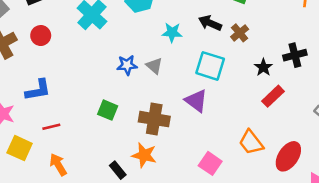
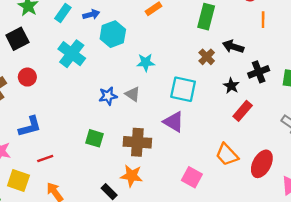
black arrow: (210, 23) -> (233, 47), moved

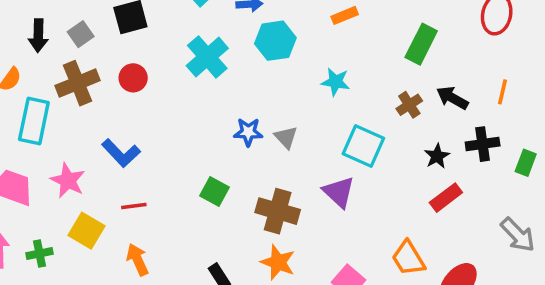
orange line: (263, 20) -> (502, 92), moved
cyan star: (146, 62) -> (336, 82), moved
blue L-shape: (30, 127) -> (121, 153), turned 50
orange star: (132, 176) -> (278, 262), moved

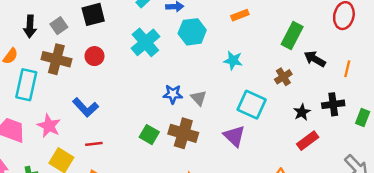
brown cross: (78, 83) -> (56, 59), turned 36
black arrow: (452, 98) -> (315, 59), moved
brown cross: (278, 211) -> (183, 133), moved

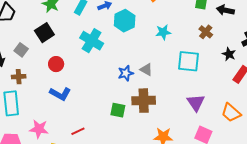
brown cross: (56, 59) -> (19, 77), moved, size x0.6
blue L-shape: (86, 107) -> (60, 94), moved
purple triangle: (234, 136) -> (196, 103), moved, turned 30

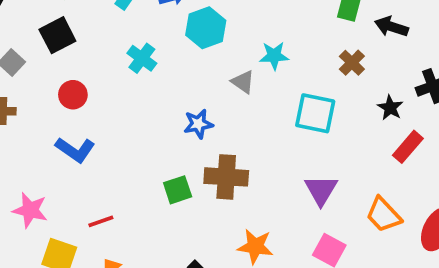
cyan cross: (92, 41) -> (142, 58), size x0.7
gray triangle: (146, 70) -> (243, 82), moved
green square: (118, 110) -> (178, 190), turned -35

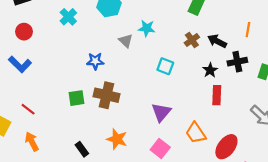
black arrow: (391, 27) -> (217, 41), moved
cyan square: (315, 113) -> (165, 66), size x0.7
red rectangle: (408, 147) -> (217, 95), turned -48
red line: (101, 221) -> (28, 109), turned 48

